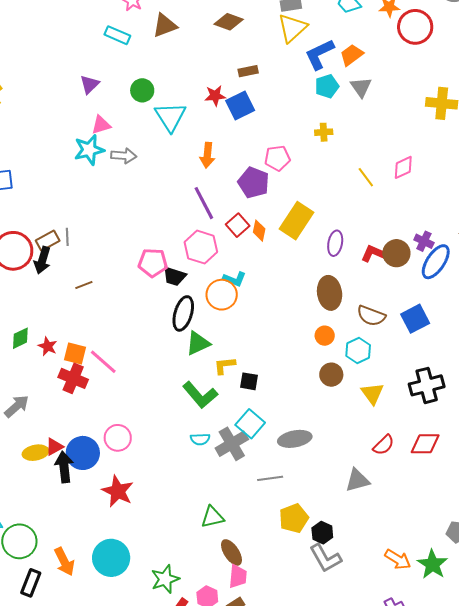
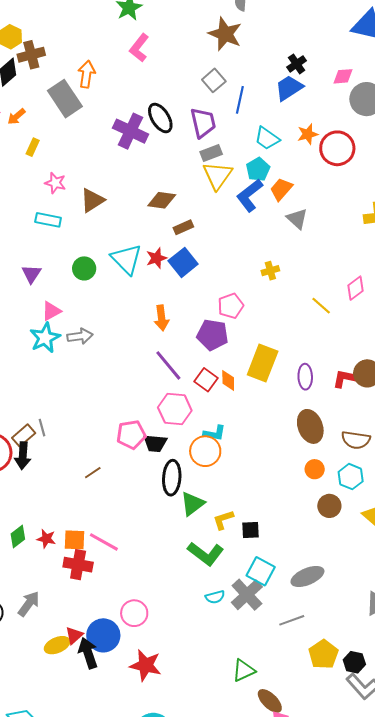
brown diamond: (229, 22) -> (162, 200), moved
cyan pentagon: (327, 86) -> (258, 169), moved
cyan triangle: (170, 117) -> (126, 259), moved
brown line: (84, 285) -> (93, 473), moved

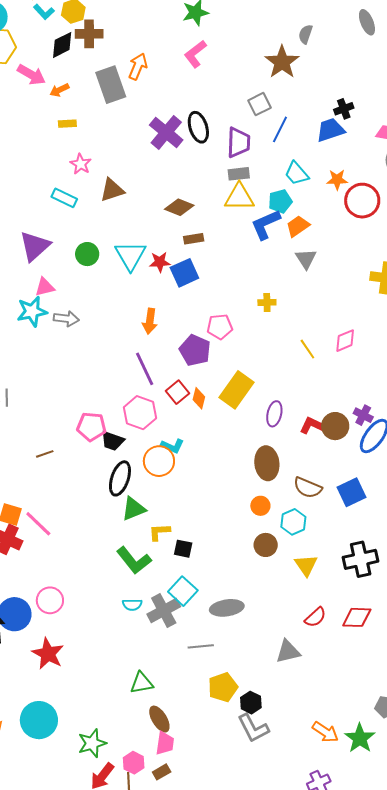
yellow rectangle: (33, 147) -> (67, 124), turned 48
yellow triangle: (217, 176) -> (239, 197), turned 40
purple triangle: (31, 274) -> (35, 246), size x1.6

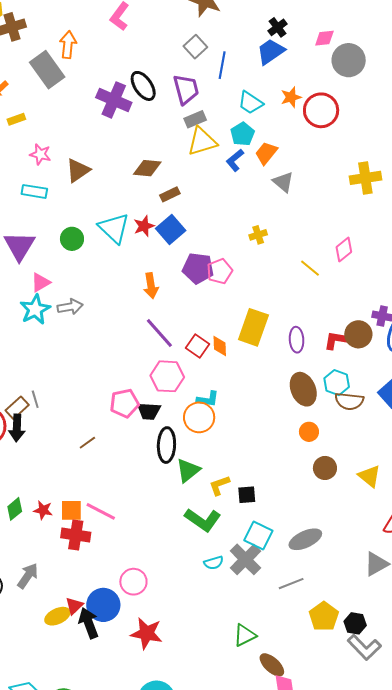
blue L-shape: (266, 224) -> (235, 160), size x0.7
purple pentagon: (195, 350) -> (198, 268), moved
cyan hexagon: (293, 522) -> (337, 383), moved

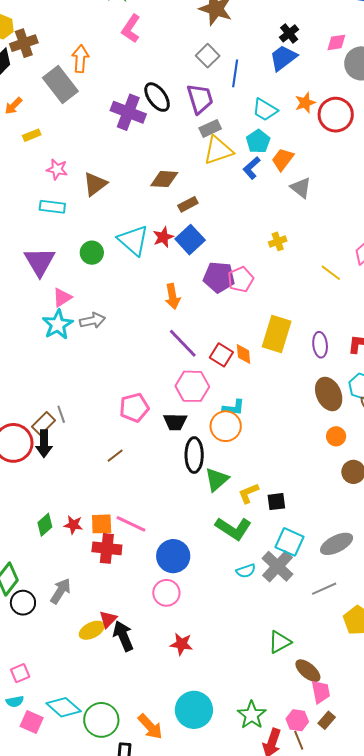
pink pentagon: (125, 403) -> (134, 408), moved
blue circle: (103, 605) -> (173, 556), moved
red star: (147, 633) -> (181, 644), size x0.7

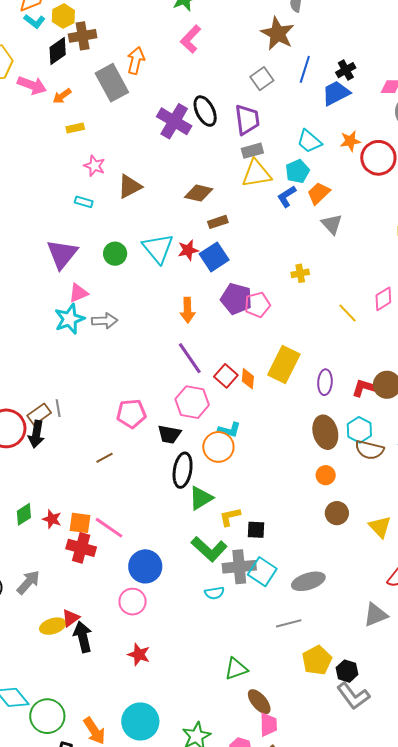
blue line: (235, 73) -> (305, 69), moved
cyan rectangle: (52, 207) -> (84, 202), size x0.7
gray cross: (278, 566) -> (239, 567), moved, turned 32

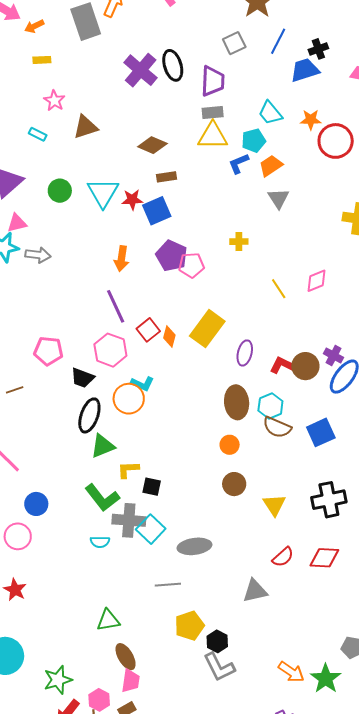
blue circle: (145, 566) -> (36, 504), size x0.7

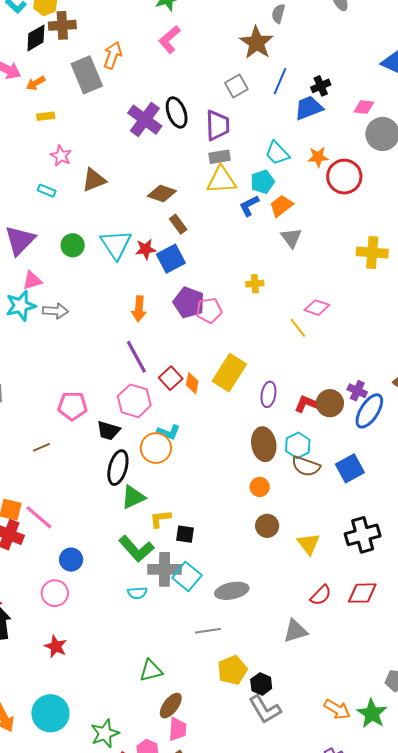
brown rectangle: (166, 177) -> (178, 224), turned 66
pink diamond: (316, 281) -> (317, 308), moved, turned 45
brown ellipse: (126, 657) -> (171, 706), turned 72

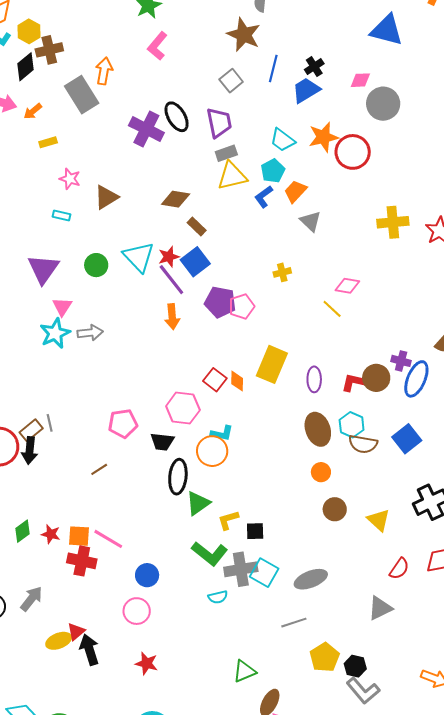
orange star: (318, 157) -> (323, 137), size x1.4
pink triangle: (32, 281) -> (62, 307), turned -30
purple line: (136, 357) -> (171, 280), moved

